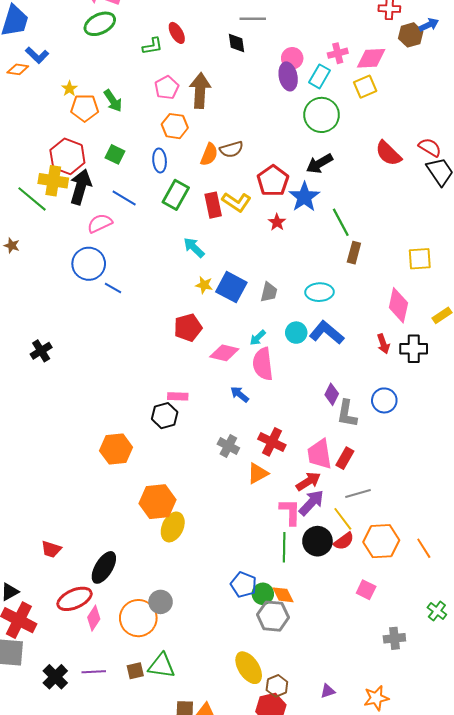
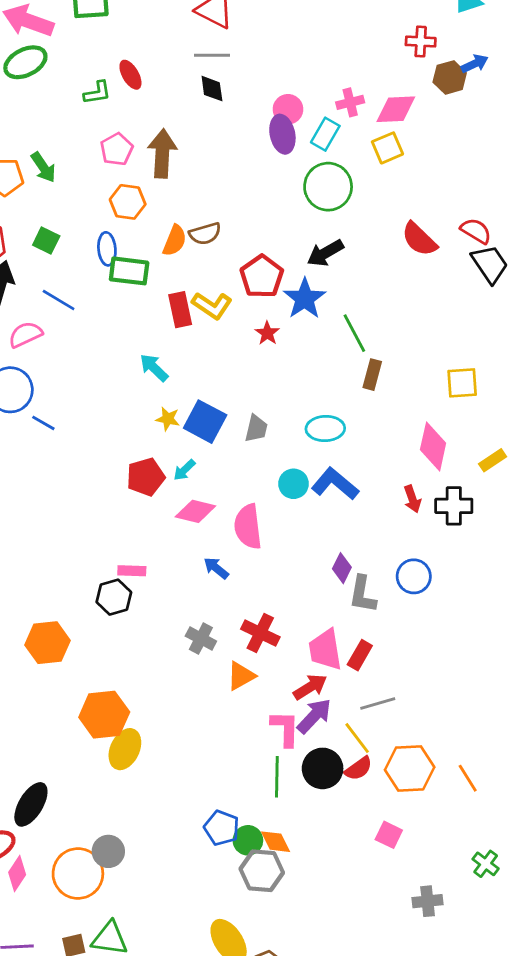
gray line: (253, 19) -> (212, 55), moved
green rectangle: (176, 195) -> (129, 271), moved, turned 68
cyan arrow: (258, 338) -> (184, 470), moved

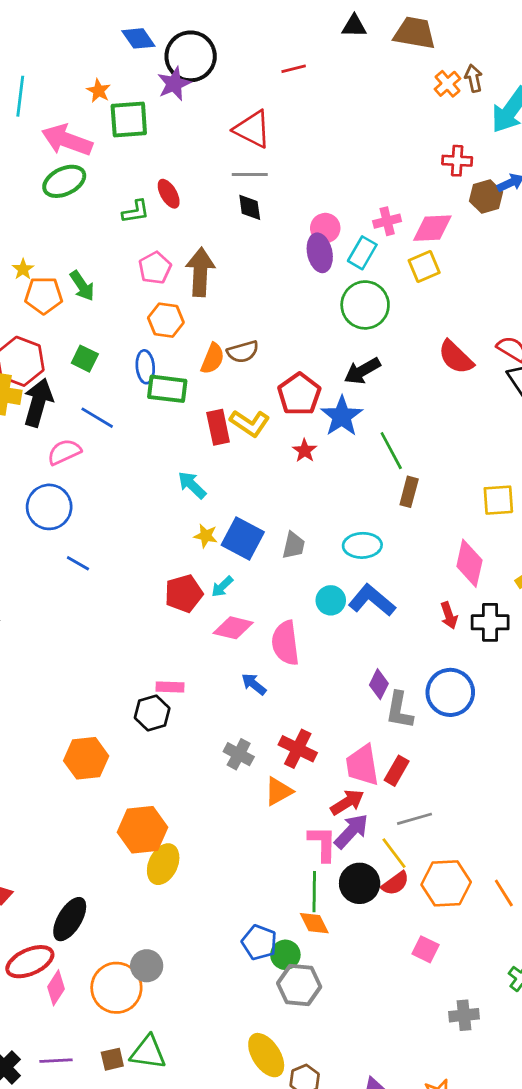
blue line: (43, 423) -> (78, 563), moved
blue circle: (414, 576) -> (450, 692), size x1.4
orange diamond: (276, 842) -> (314, 923), moved

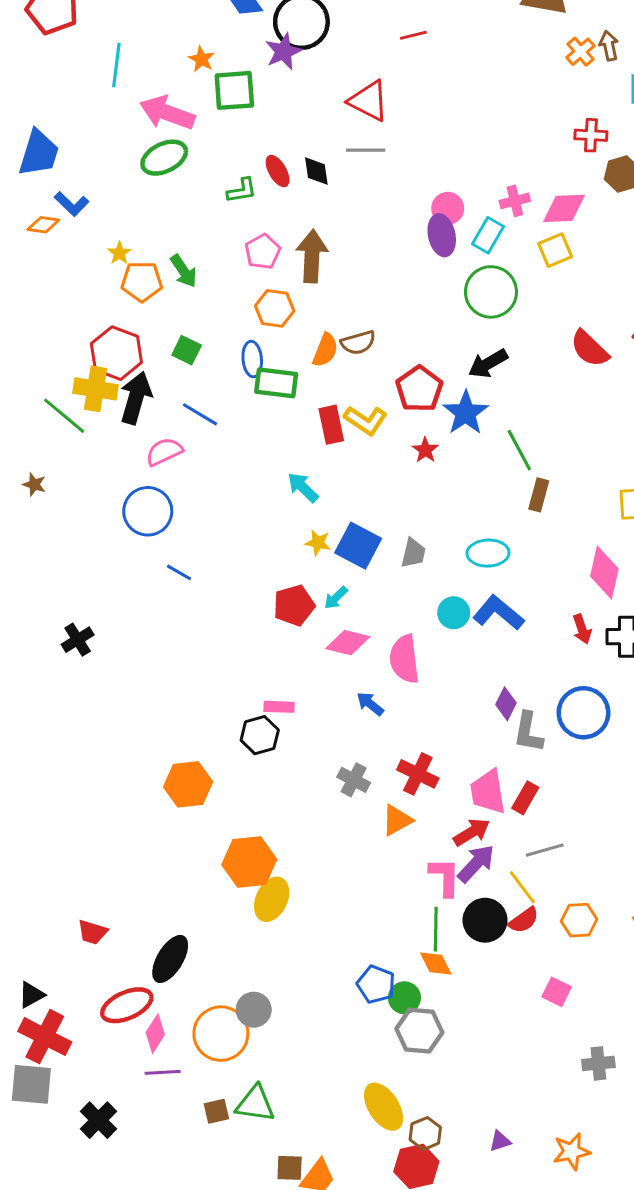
black diamond: (250, 207) -> (316, 171), moved
orange hexagon: (446, 883) -> (579, 920), size x0.7
purple line: (56, 1061) -> (163, 1072), moved

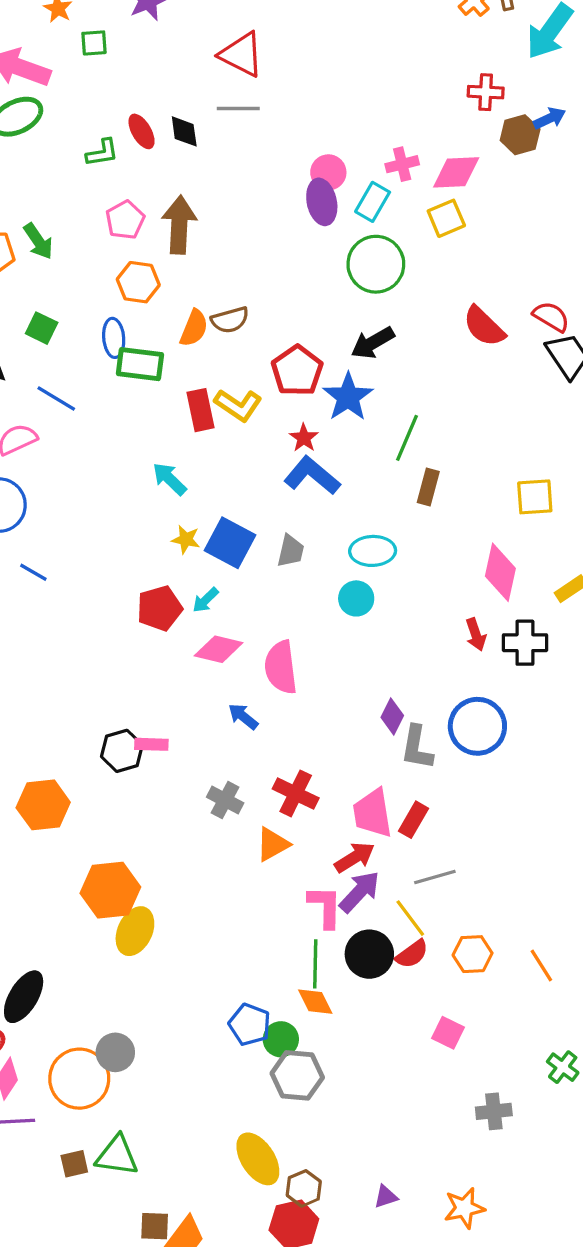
green square: (234, 90) -> (94, 43), size x0.6
green line: (519, 450) -> (407, 438), turned 51
cyan circle: (454, 613) -> (356, 598), moved
blue L-shape: (498, 613) -> (312, 476), moved
pink rectangle: (279, 707) -> (151, 744), moved

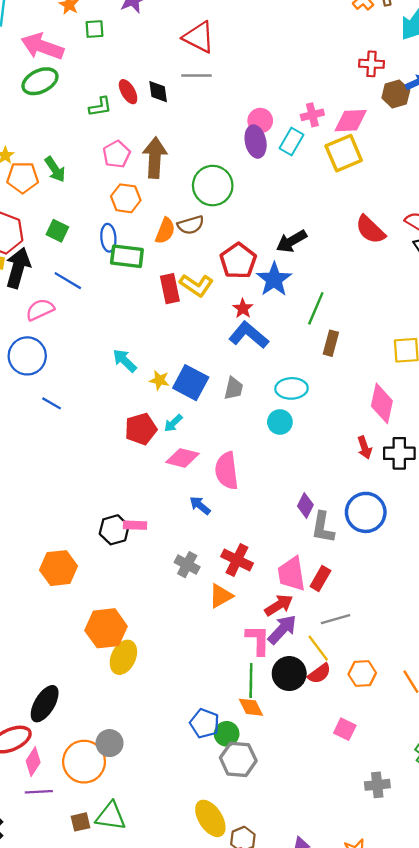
yellow square: (446, 218) -> (344, 153), size x1.4
green circle: (376, 264) -> (213, 186), moved
cyan arrow: (169, 479) -> (125, 361), moved

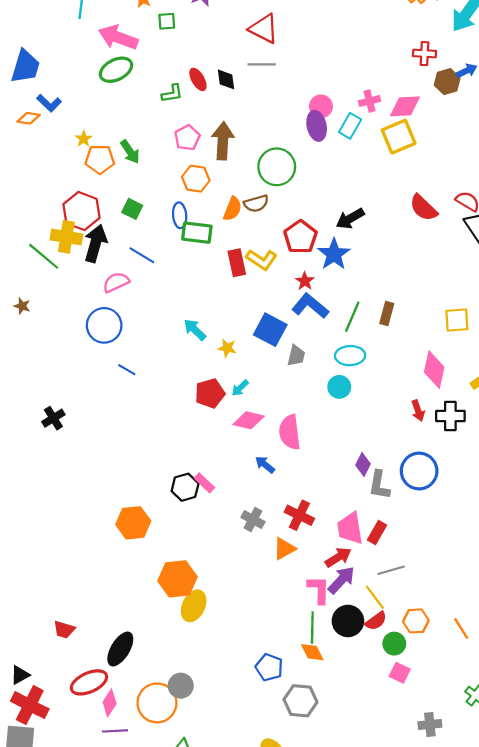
green line: (316, 308) -> (352, 317), moved
blue square: (191, 383) -> (270, 330), moved
pink rectangle: (135, 525) -> (204, 483), turned 42
green circle: (227, 734) -> (394, 644), moved

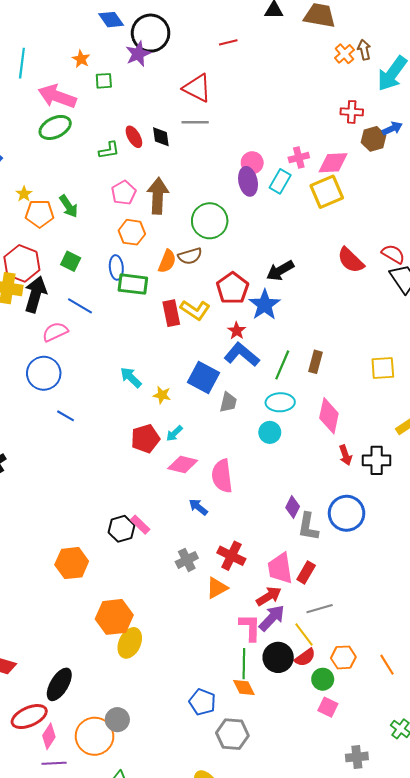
pink diamond: (434, 370) -> (329, 416), moved
gray cross: (253, 520) -> (187, 560), turned 35

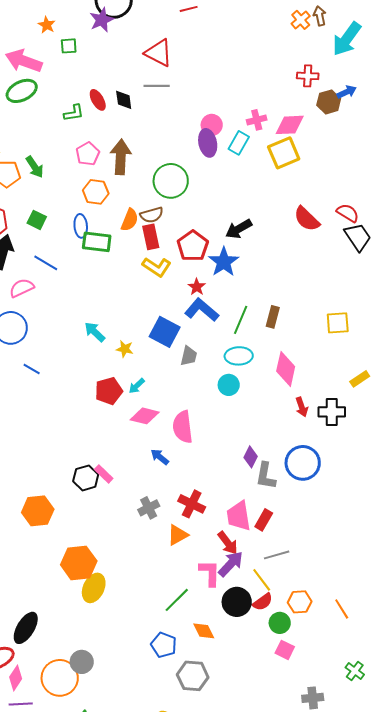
red rectangle: (171, 313) -> (151, 237), moved
red arrow: (269, 596) -> (228, 543), turned 85
green line: (244, 664) -> (177, 600), moved, turned 44

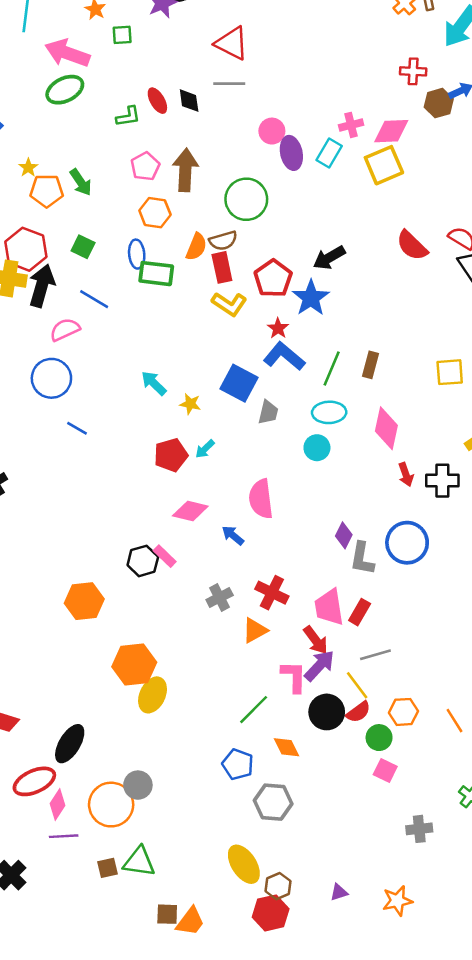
pink circle: (212, 125) -> (272, 131), moved
pink diamond: (145, 416) -> (190, 511), moved

